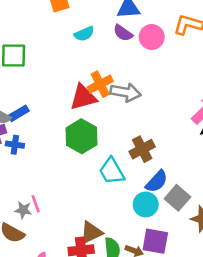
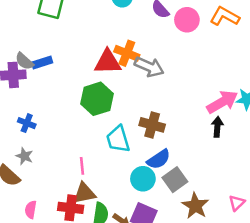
orange cross: (100, 84) -> (127, 53), turned 35
blue cross: (15, 145) -> (27, 123), moved
brown cross: (142, 149) -> (152, 125), turned 30
pink line: (36, 204) -> (82, 166), moved

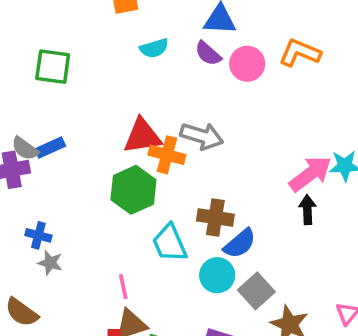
orange cross: (127, 53) -> (167, 155), moved
gray star: (24, 156) -> (50, 263), moved
blue semicircle: (159, 159) -> (240, 244), moved
cyan circle: (143, 179) -> (217, 275), moved

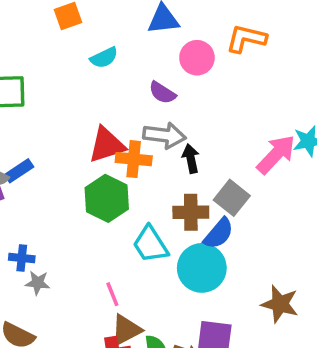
purple semicircle: (208, 54) -> (162, 93), moved
black arrow: (307, 210) -> (191, 159), moved
cyan circle: (217, 275) -> (202, 268), size x1.4
gray square: (256, 291) -> (232, 198), moved

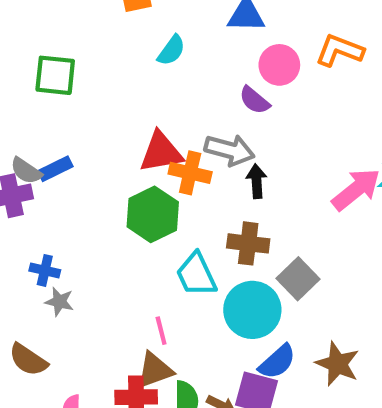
cyan semicircle: (104, 58) -> (171, 50), turned -36
purple semicircle: (162, 93) -> (254, 100), moved
gray square: (232, 198) -> (298, 279), moved
blue semicircle: (219, 234) -> (277, 362), moved
pink line: (112, 294) -> (161, 331), moved

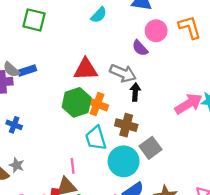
orange L-shape: (340, 50) -> (190, 27), turned 45
orange cross: (190, 173) -> (97, 104), moved
gray star: (59, 302) -> (17, 165), moved

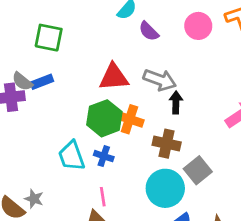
green square: (34, 20) -> (49, 38), moved
purple semicircle: (140, 48) -> (149, 31), moved
blue cross: (14, 125) -> (104, 156), moved
cyan trapezoid: (96, 138) -> (72, 156), moved

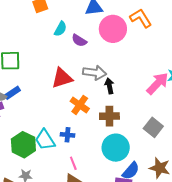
pink circle: (198, 26) -> (113, 29), size x1.4
green hexagon: (104, 118) -> (23, 145), moved
orange cross: (130, 119) -> (80, 105), turned 30
gray square: (198, 170) -> (153, 127), moved

